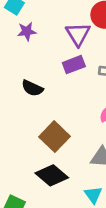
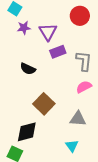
purple triangle: (78, 34) -> (48, 32), moved
black diamond: (52, 175) -> (27, 132), moved, turned -55

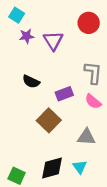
purple rectangle: (58, 52) -> (64, 94), moved
pink semicircle: (84, 87) -> (93, 102), turned -112
black diamond: (27, 132) -> (52, 168), moved

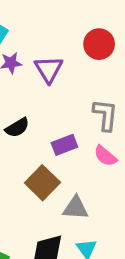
black semicircle: (31, 82) -> (17, 128), turned -56
gray triangle: (86, 137) -> (75, 208), moved

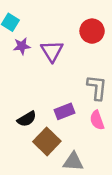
black semicircle: (17, 128) -> (27, 119), moved
pink semicircle: (105, 156) -> (97, 120), turned 30

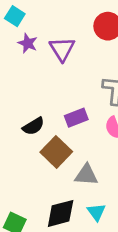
purple star: (22, 46) -> (28, 43), turned 30

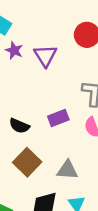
black semicircle: (33, 126) -> (19, 126), turned 54
brown square: (56, 152) -> (27, 162), moved

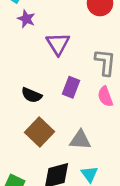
purple triangle: (45, 56) -> (58, 44), moved
purple rectangle: (58, 118) -> (71, 87), turned -48

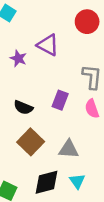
purple star: (26, 19) -> (18, 58), moved
purple triangle: (58, 44) -> (48, 45), moved, turned -30

